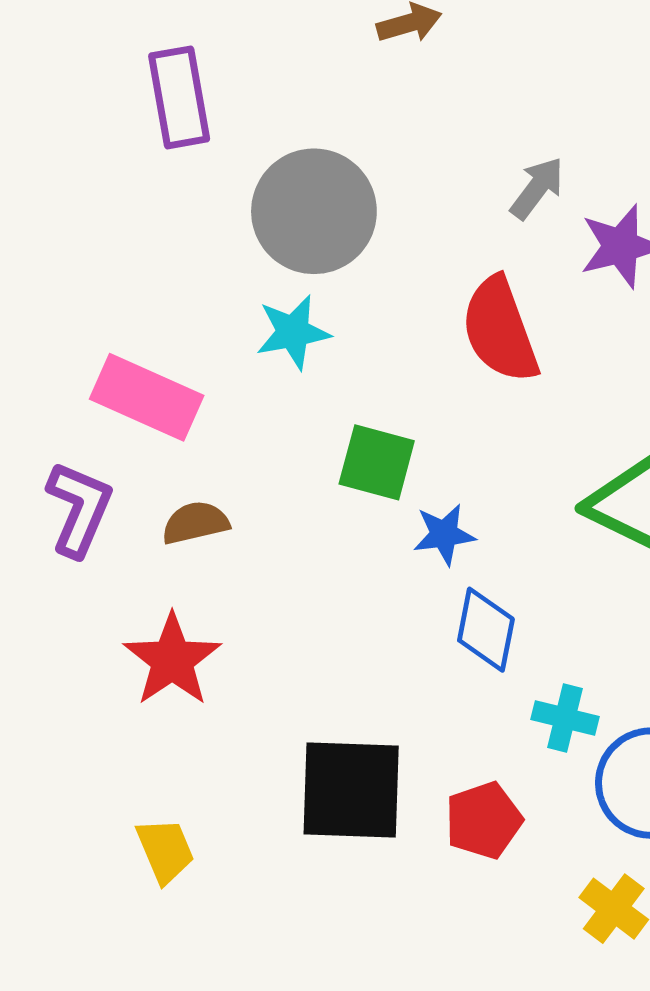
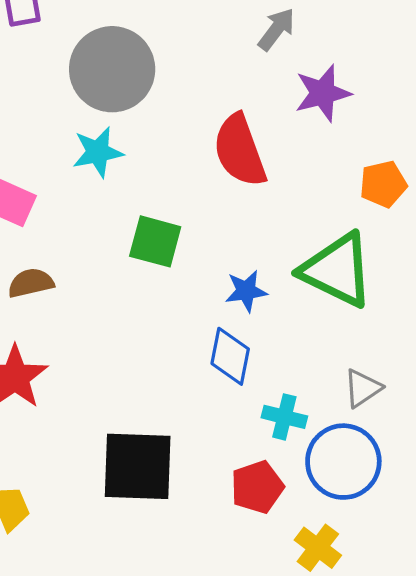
gray arrow: (537, 188) -> (276, 29), moved
blue star: (444, 534) -> (246, 291), moved
red pentagon: (484, 820) -> (257, 487), moved

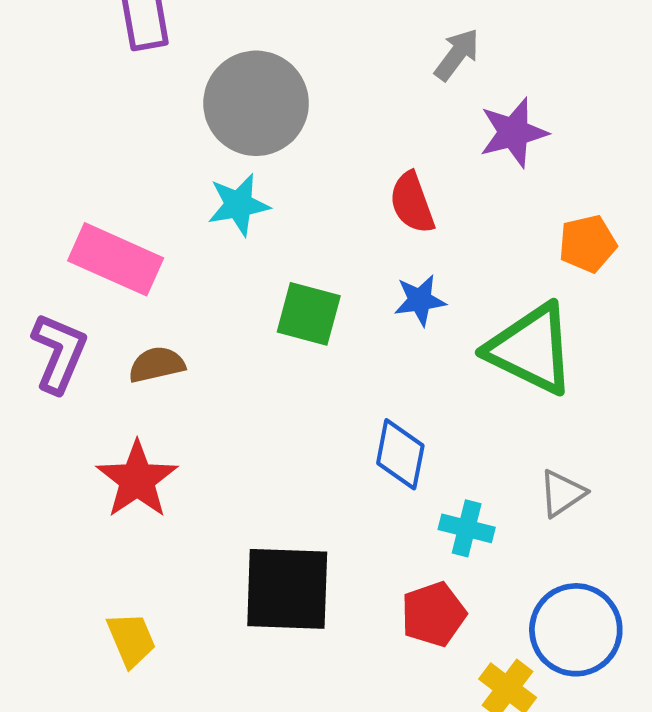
red semicircle: (240, 151) -> (412, 203), size x0.7
blue star: (246, 291) -> (420, 300), moved
blue circle: (343, 462) -> (576, 630), moved

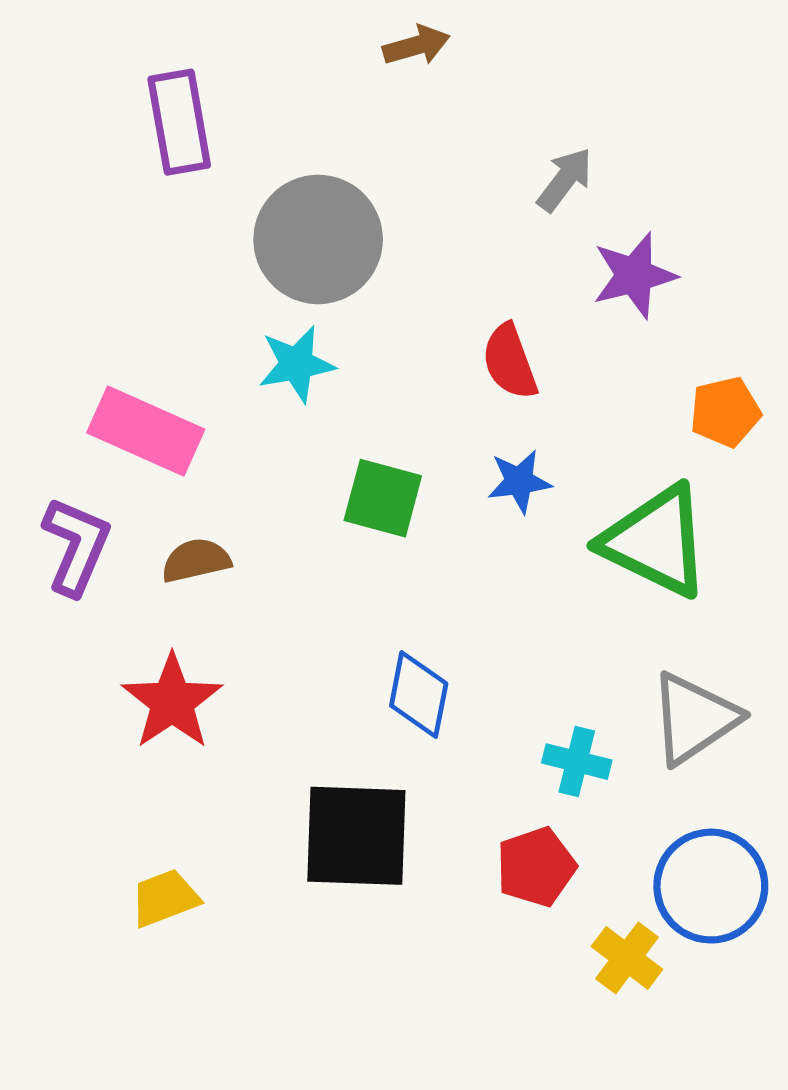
blue diamond: (400, 454) -> (419, 694), moved
gray triangle: (562, 493) -> (694, 718), size x1.6
yellow trapezoid: (131, 640) -> (165, 898), turned -88

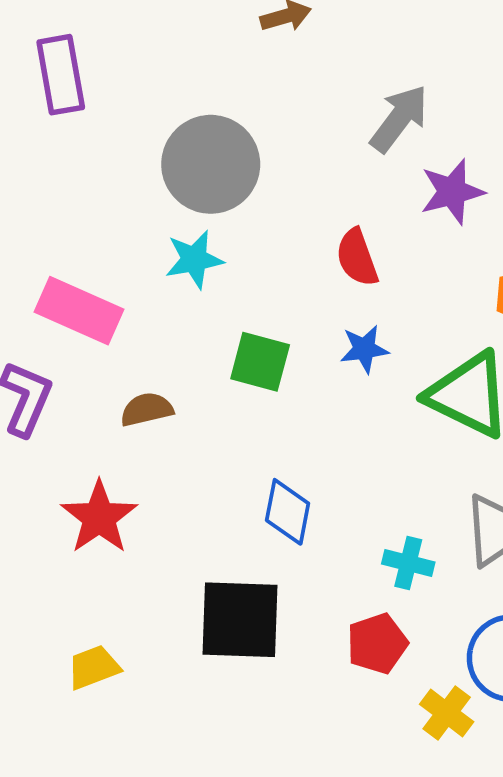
purple rectangle: (179, 122) -> (61, 75), moved
gray arrow: (565, 180) -> (399, 119), size x1.4
brown semicircle: (196, 560) -> (147, 409), moved

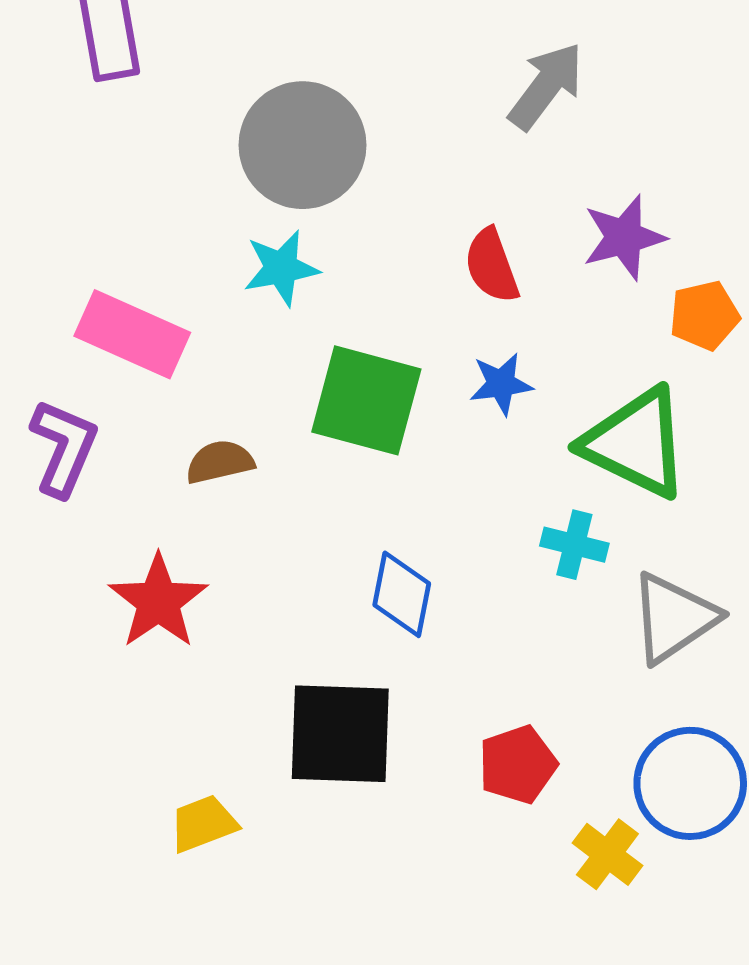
purple star: (452, 192) -> (624, 237), moved
green square: (260, 362) -> (366, 400), size x1.4
cyan cross: (408, 563) -> (574, 545), moved
yellow trapezoid: (94, 667) -> (203, 824), moved

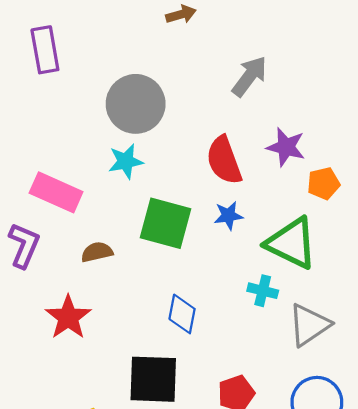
purple star: (624, 237) -> (286, 147), turned 30
red semicircle: (492, 266) -> (224, 160), size x1.4

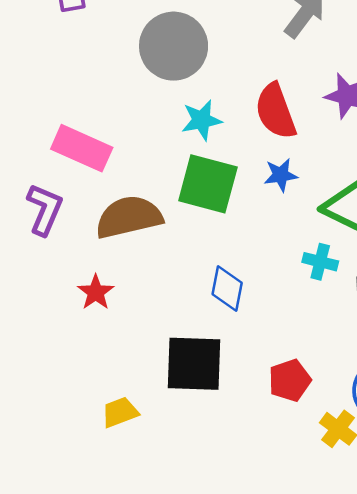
cyan star: (126, 161) -> (202, 120), moved
brown semicircle: (97, 252) -> (129, 217), size x1.8
red star: (68, 317) -> (96, 292), size x0.7

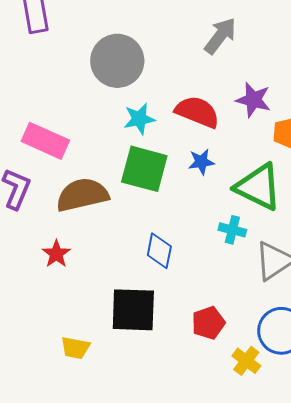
red semicircle: (276, 111) -> (197, 112), turned 132
yellow trapezoid: (120, 412) -> (75, 348), turned -148

